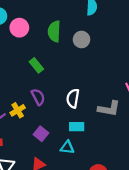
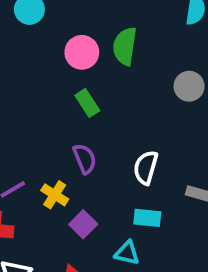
pink circle: (19, 28) -> (82, 52), moved
gray circle: (82, 40) -> (189, 86), moved
yellow cross: (18, 110) -> (55, 195), moved, turned -32

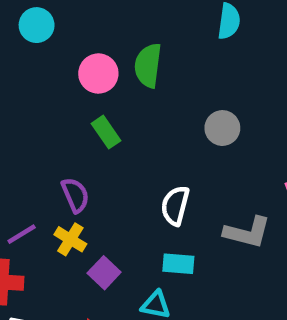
gray circle: (189, 86) -> (222, 128), moved
purple semicircle: (85, 159) -> (75, 195), moved

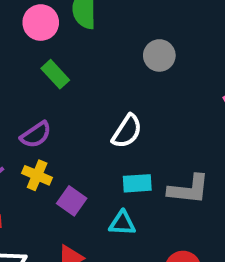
purple semicircle: (75, 195) -> (36, 135), turned 88
white semicircle: (175, 206) -> (127, 131), turned -153
gray L-shape: (247, 232) -> (189, 189), moved

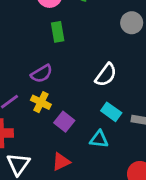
green rectangle: (55, 74) -> (58, 32), turned 30
cyan rectangle: (137, 183) -> (111, 112), turned 36

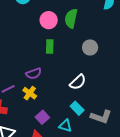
gray circle: (132, 23) -> (90, 47), moved
purple square: (64, 122) -> (42, 117), moved

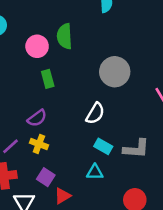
gray circle: (90, 47) -> (115, 72), moved, size x1.5
purple square: (42, 117) -> (46, 177), moved

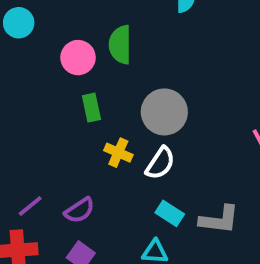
gray circle: (115, 72) -> (164, 112), moved
purple semicircle: (37, 118) -> (79, 210), moved
yellow cross: (39, 144) -> (118, 153), moved

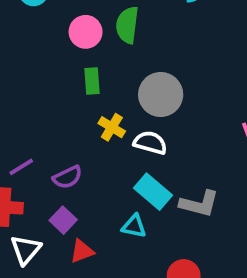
white semicircle: (160, 163) -> (150, 143), turned -116
cyan rectangle: (170, 213) -> (153, 192), size x1.4

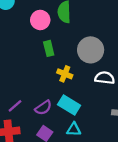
white semicircle: (150, 143) -> (105, 78), moved
cyan rectangle: (153, 192) -> (69, 105), moved
cyan triangle: (134, 226) -> (74, 129), moved

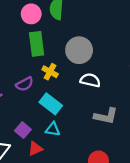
green rectangle: (49, 48) -> (37, 44), size x1.5
purple semicircle: (43, 108) -> (25, 84), moved

